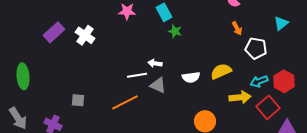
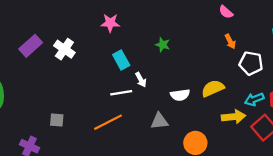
cyan rectangle: (164, 12) -> (121, 60), moved
white arrow: (155, 63) -> (141, 80), turned -128
gray triangle: (158, 85) -> (159, 121), moved, turned -30

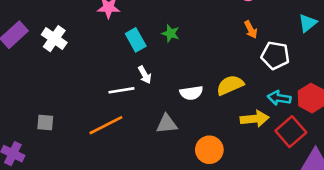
cyan rectangle: (121, 60) -> (136, 40), moved
cyan arrow: (254, 99) -> (279, 98), turned 30

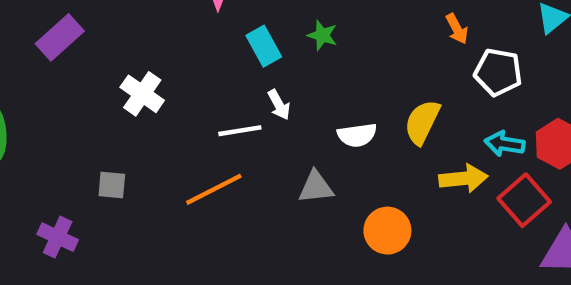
white cross: (54, 39) -> (142, 94), moved
yellow semicircle: (230, 85) -> (422, 122), turned -40

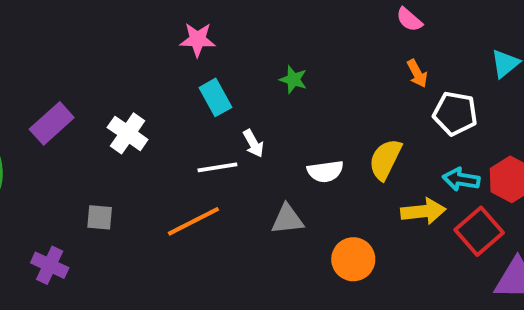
purple rectangle: (60, 37) -> (52, 123), moved
cyan rectangle: (264, 46) -> (215, 97), moved

